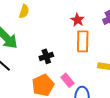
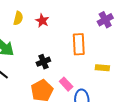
red star: (78, 20) -> (42, 21), moved

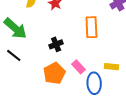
yellow rectangle: (102, 68) -> (112, 67), moved

